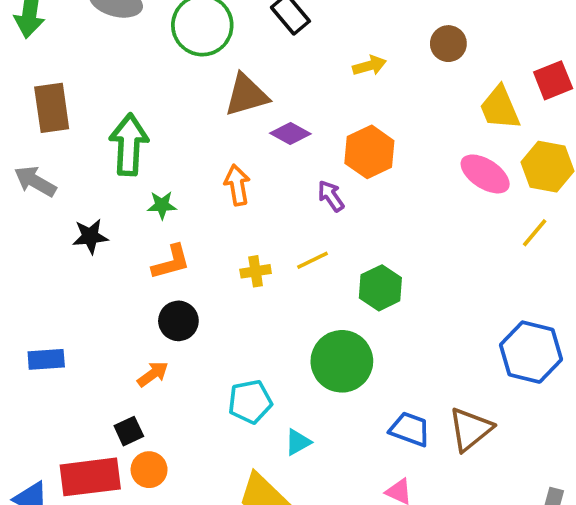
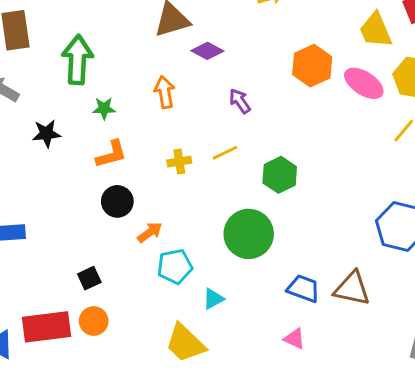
orange hexagon: (369, 152) -> (312, 66), moved
orange arrow: (153, 374) -> (150, 232), moved
brown triangle: (470, 429) -> (352, 289), turned 51
black square: (129, 431) -> (89, 278), moved

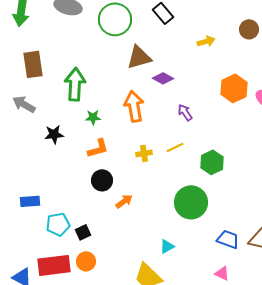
orange arrow: (165, 92) -> (134, 106), size x1.4
cyan pentagon: (175, 266) -> (58, 224), moved

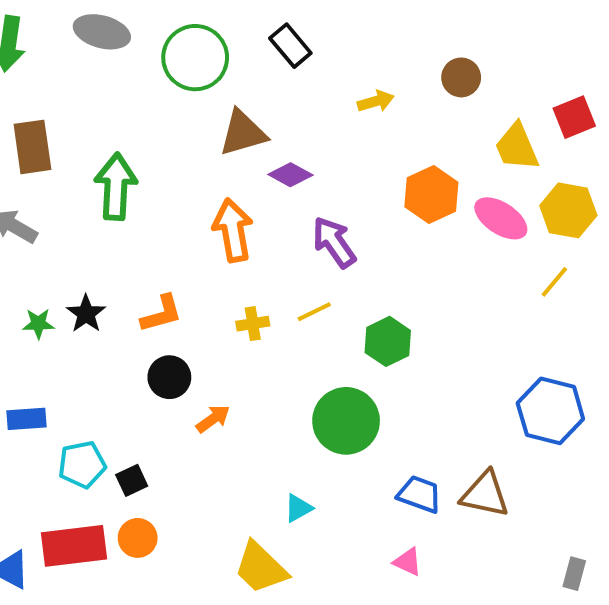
purple arrow: (185, 112) -> (334, 242), size x1.5
green star: (93, 117) -> (38, 324), moved
black star: (54, 134) -> (86, 314), moved, turned -30

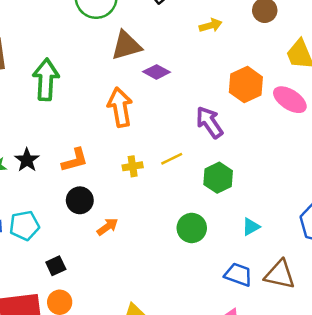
purple arrow: (334, 242) -> (209, 122), moved
green circle: (346, 421) -> (192, 228), size x0.7
cyan pentagon: (82, 465) -> (24, 225), moved
cyan triangle: (298, 508) -> (251, 227), moved

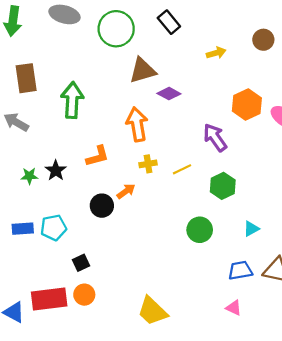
orange L-shape: (75, 160) -> (97, 156), moved
yellow cross: (133, 166) -> (148, 164), moved
orange arrow: (107, 227) -> (126, 191), moved
blue trapezoid: (238, 275) -> (240, 270), turned -30

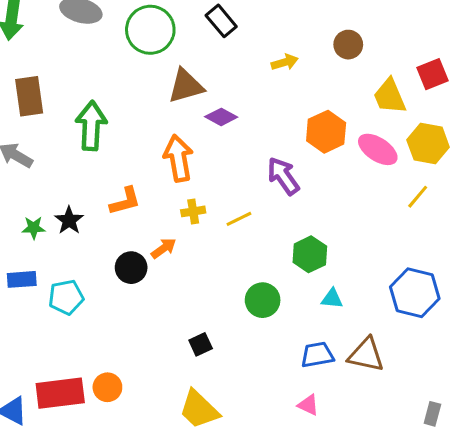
green hexagon: (223, 186) -> (310, 254), moved
blue rectangle: (23, 229) -> (22, 279), moved
cyan triangle: (251, 229) -> (332, 299), turned 35
black square: (81, 263) -> (201, 344), moved

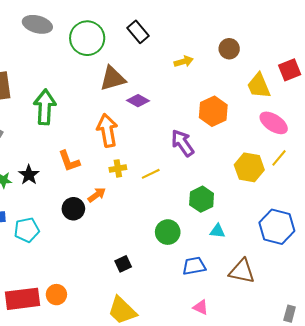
yellow hexagon: (428, 144) -> (249, 167), moved
pink ellipse: (378, 149) -> (274, 123), moved
orange L-shape: (125, 201) -> (69, 161), turned 85
blue trapezoid: (317, 355) -> (194, 266), moved

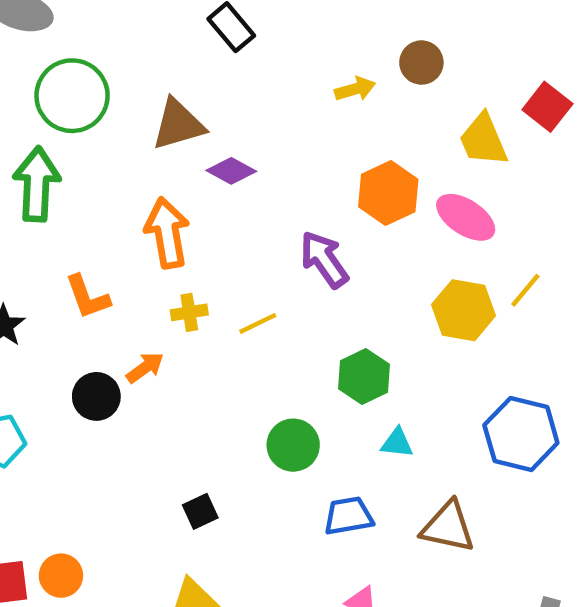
green circle: (87, 38) -> (72, 96), moved
yellow arrow: (184, 61) -> (355, 89), moved
red square: (290, 70) -> (547, 107), turned -30
pink ellipse: (274, 123) -> (466, 217), moved

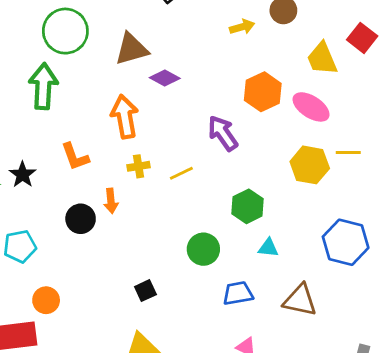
yellow line: (525, 290) -> (348, 153), turned 50
orange arrow: (145, 368) -> (111, 201), turned 120
orange circle: (61, 576) -> (46, 300), moved

